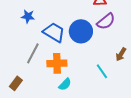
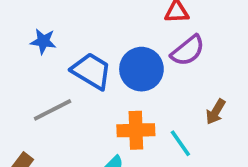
gray line: (33, 53) -> (53, 110), turned 35
orange cross: (57, 63) -> (136, 130), moved

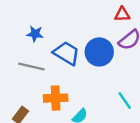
gray line: (53, 110) -> (31, 67), moved, turned 40
orange cross: (136, 130) -> (56, 98), moved

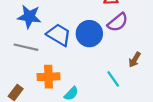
blue star: (35, 34) -> (29, 17), size x1.5

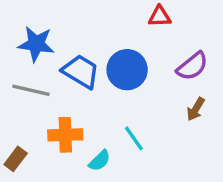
purple semicircle: (118, 22) -> (192, 66), moved
cyan line: (113, 79) -> (134, 138), moved

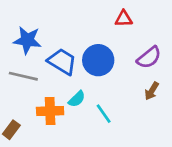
cyan semicircle: (100, 161) -> (77, 99), moved

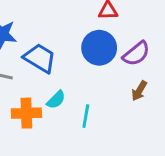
blue circle: (98, 60) -> (99, 48), moved
cyan line: (104, 114) -> (86, 116), turned 45

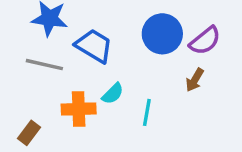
brown arrow: (139, 91) -> (195, 80), moved

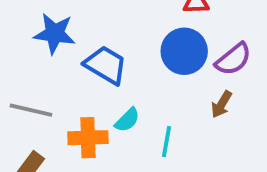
gray line: (44, 65) -> (31, 110), moved

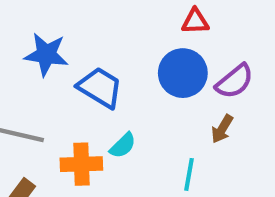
cyan line: (167, 142) -> (189, 174), moved

